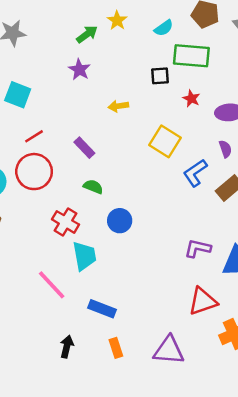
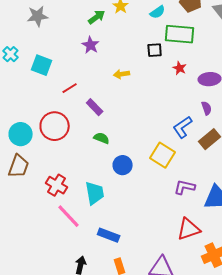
red line: (34, 136) -> (70, 88), moved
yellow square: (165, 141) -> (163, 155), moved
red cross: (65, 222) -> (57, 185), moved

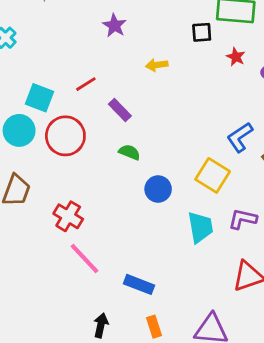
cyan square: (42, 65) -> (40, 98), moved
cyan circle: (21, 134) -> (19, 130), moved
cyan trapezoid: (95, 193) -> (200, 227), moved

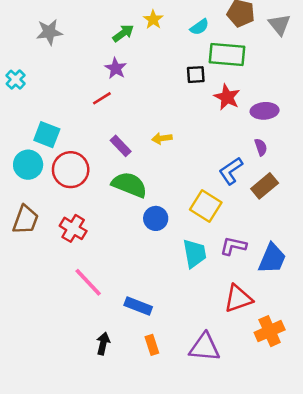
red star: (236, 57) -> (227, 97), size x1.5
yellow arrow: (157, 65) -> (162, 138), moved
red line: (86, 84) -> (102, 98), moved
green semicircle: (129, 152) -> (129, 185), size x1.8
red cross: (68, 216) -> (73, 228), moved

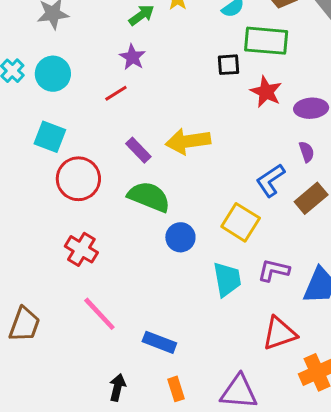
yellow arrow: (162, 138) -> (188, 141), size x1.8
cyan circle: (28, 165) -> (53, 74), moved
brown trapezoid: (26, 220) -> (24, 324), moved

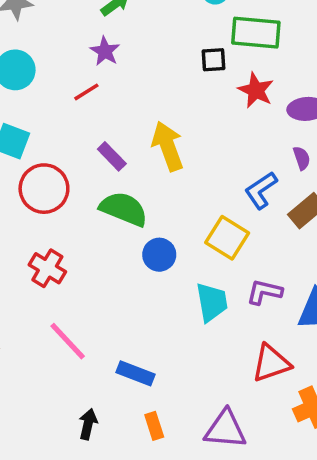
yellow arrow: (188, 141) -> (168, 146), turned 78

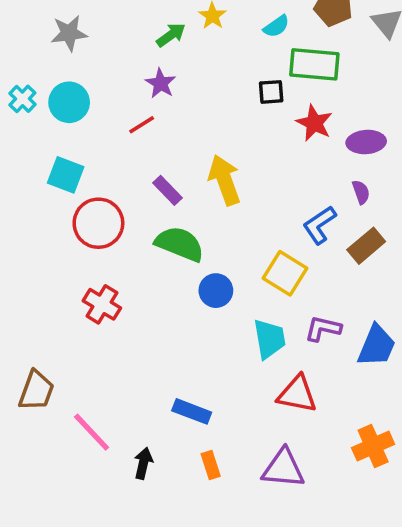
pink line: (68, 341) -> (92, 432), moved
red triangle: (271, 363) -> (297, 394), moved, turned 30

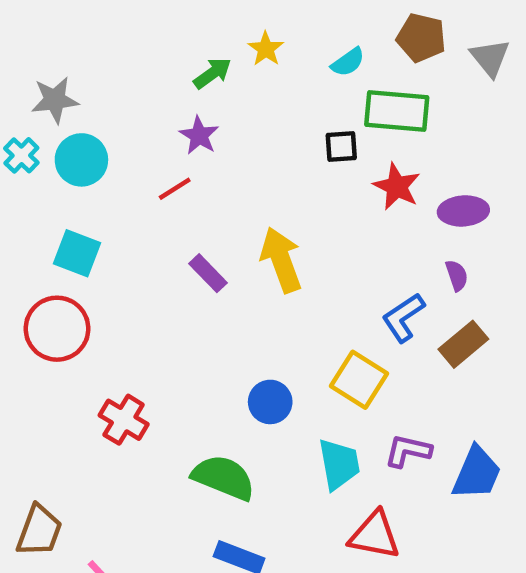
gray star: (69, 33) -> (55, 100), moved
red circle: (98, 223) -> (57, 329), moved
green semicircle: (180, 244) -> (224, 477), moved

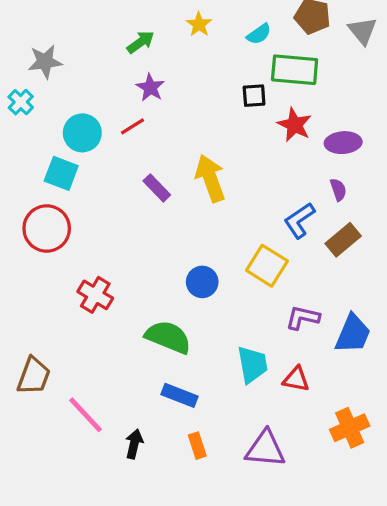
green arrow: (212, 73) -> (141, 42), moved
cyan circle: (81, 160) -> (82, 133), moved
cyan trapezoid: (339, 464) -> (252, 365), moved
red triangle: (375, 535) -> (296, 379), moved, size x0.7

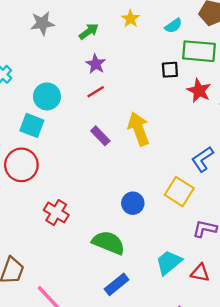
gray star: (45, 62) -> (42, 23), moved
red line: (133, 126) -> (96, 92), moved
cyan trapezoid: (252, 365) -> (169, 262), turned -120
blue rectangle: (180, 395) -> (117, 284), turned -60

